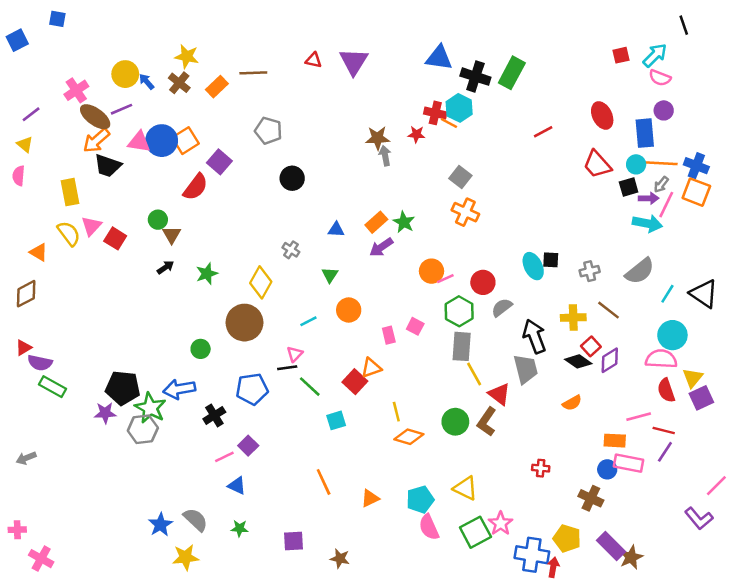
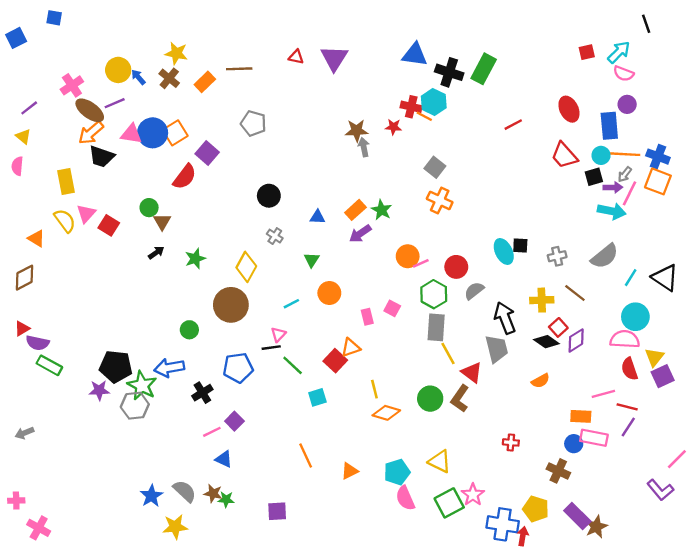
black circle: (292, 178) -> (269, 196), moved
brown star: (340, 559) -> (213, 493), moved

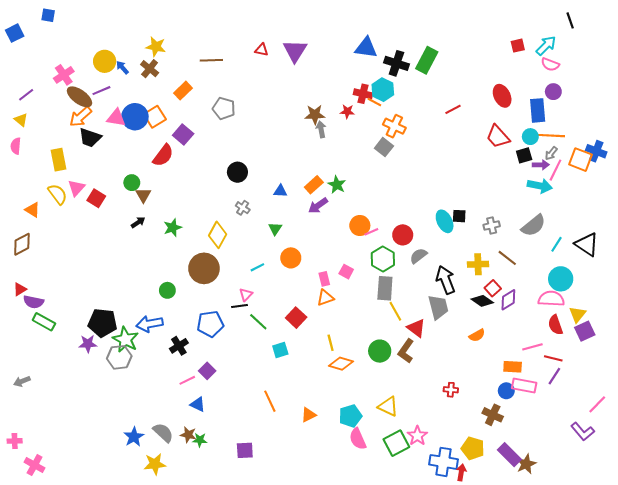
orange rectangle: (205, 82) -> (183, 91), moved
blue cross: (658, 157) -> (596, 151), moved
orange cross: (440, 200) -> (394, 126), moved
orange triangle: (351, 348) -> (325, 298), moved

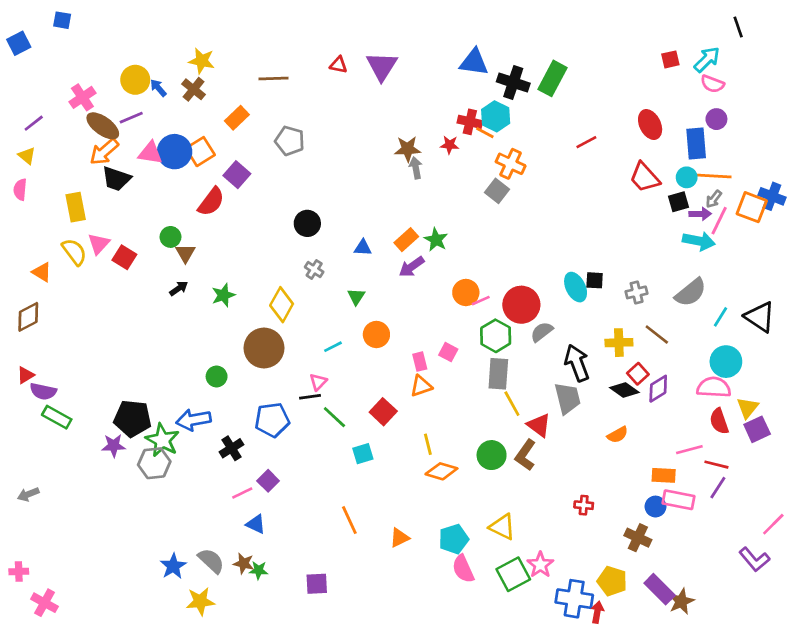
red circle: (403, 235) -> (521, 305), size x1.4

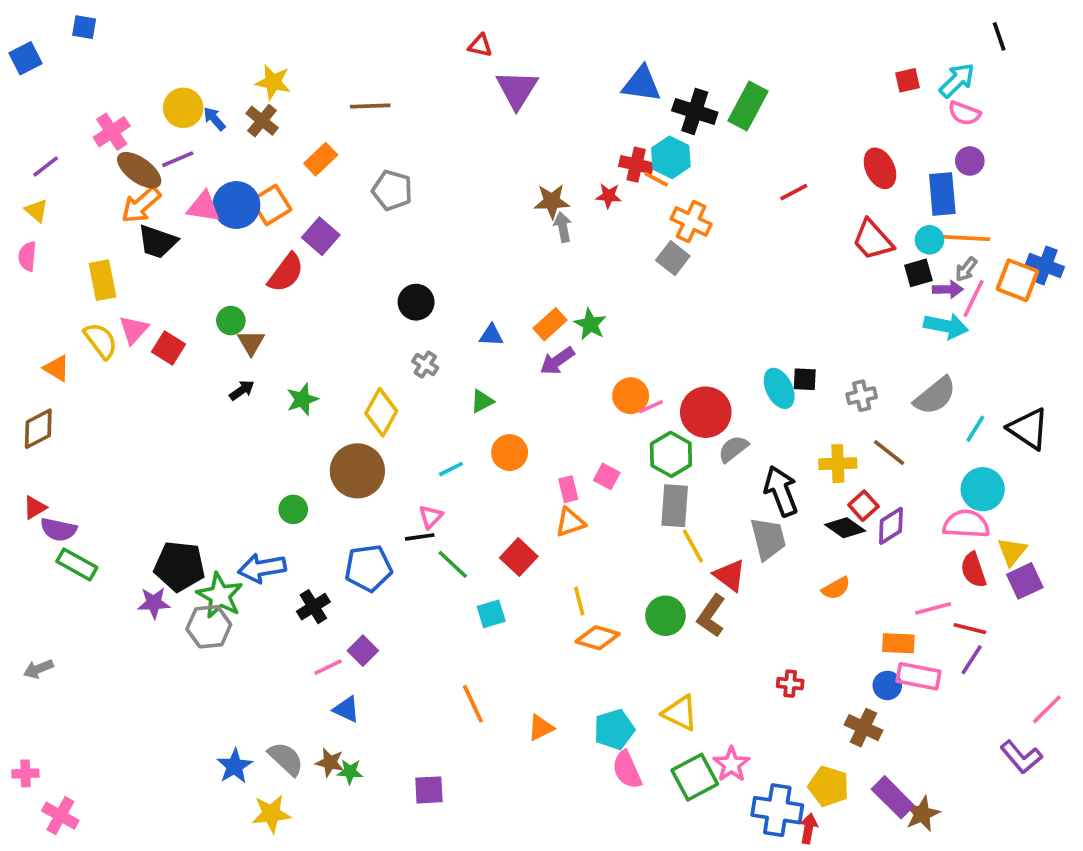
red triangle: (338, 65) -> (480, 45), moved
green triangle: (356, 297) -> (482, 401), turned 30

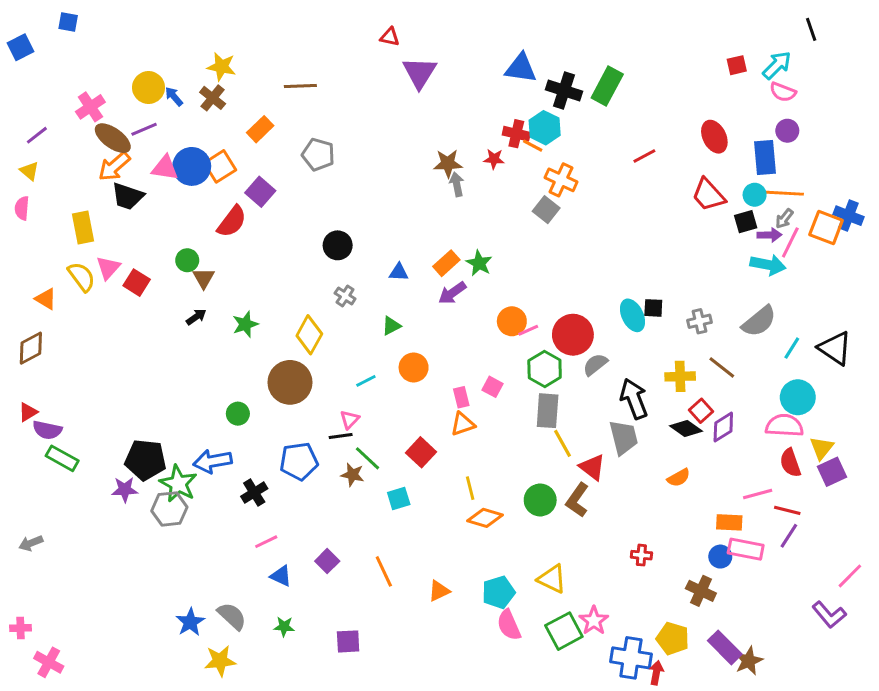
purple square: (363, 651) -> (327, 561), moved
brown star: (330, 762) -> (353, 475), moved

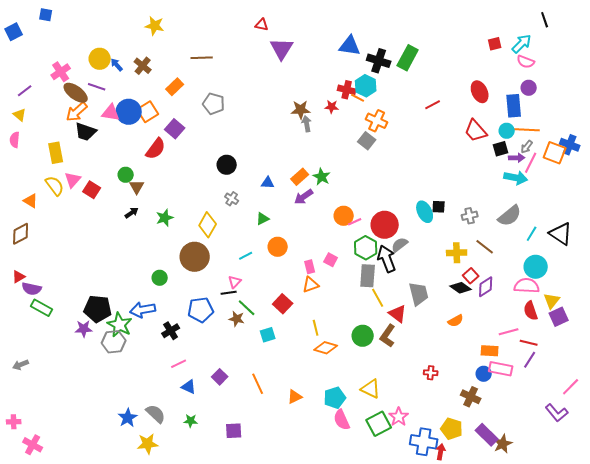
yellow star: (221, 67) -> (155, 26), moved
purple line: (144, 129) -> (97, 87), turned 42
black arrow: (634, 399) -> (387, 259), moved

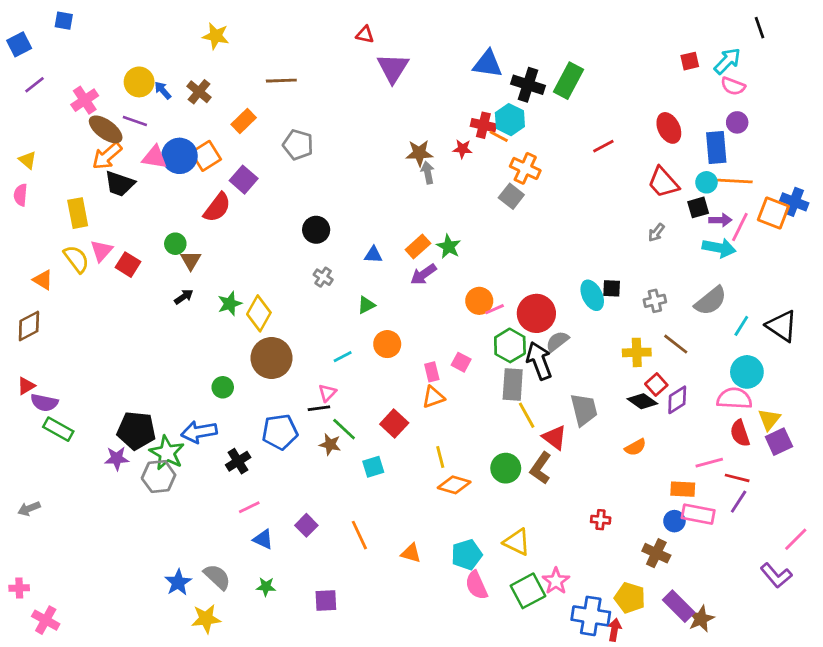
purple line: (25, 91) -> (35, 85), moved
gray arrow: (527, 147) -> (656, 233), moved
yellow diamond: (208, 225) -> (259, 313), moved
orange triangle: (295, 397) -> (411, 553), turned 42

